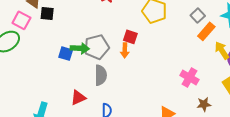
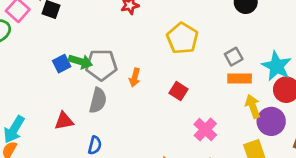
orange rectangle: (206, 31) -> (240, 78), turned 36
red square: (130, 37) -> (179, 91), moved
blue square: (66, 54) -> (62, 64), turned 32

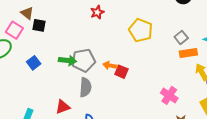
blue square: (62, 64) -> (34, 63), moved
orange arrow: (135, 77) -> (110, 66), turned 96
red square: (179, 91) -> (121, 72), moved

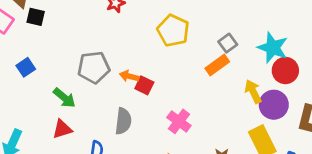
orange rectangle: (188, 53) -> (217, 65), moved, turned -30
green arrow: (68, 60) -> (64, 98), moved, turned 30
gray semicircle: (85, 87) -> (123, 121), moved
pink cross: (169, 95) -> (179, 121), moved

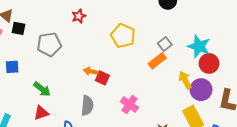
blue square: (26, 67) -> (12, 67), turned 32
gray pentagon: (94, 67) -> (49, 44), moved

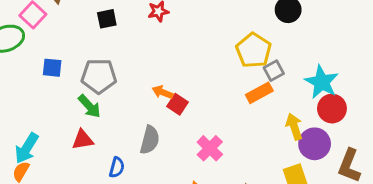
black square: (18, 28) -> (107, 19), moved, turned -32
yellow pentagon: (123, 36) -> (254, 50), moved
gray pentagon: (49, 44) -> (99, 76), moved

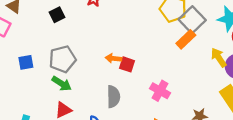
gray square: (274, 71) -> (192, 20), size x1.6

